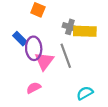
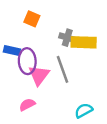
blue rectangle: (20, 39) -> (12, 51), turned -32

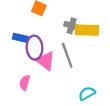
pink triangle: (39, 75) -> (45, 61), turned -30
pink semicircle: (27, 105) -> (25, 83), moved, turned -48

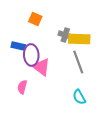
gray line: (67, 55) -> (78, 62), moved
cyan semicircle: (87, 93) -> (79, 97), turned -91

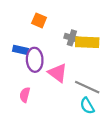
gray line: (78, 62) -> (87, 87), moved, turned -45
pink triangle: (41, 67) -> (58, 73), moved

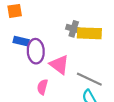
orange square: (39, 20) -> (15, 11), moved, turned -32
pink semicircle: (25, 95) -> (42, 87), moved

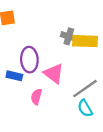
blue rectangle: (21, 41) -> (14, 76), moved
gray line: (89, 79) -> (85, 89), turned -60

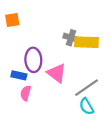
pink semicircle: (36, 97) -> (26, 93), moved

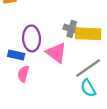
gray cross: (71, 38) -> (72, 29), moved
yellow rectangle: (87, 42) -> (88, 34), moved

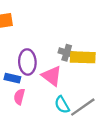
gray line: (88, 68) -> (83, 107), moved
cyan semicircle: (88, 88) -> (62, 105), moved

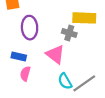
yellow rectangle: (83, 57) -> (84, 18), moved
purple ellipse: (27, 62) -> (30, 28), moved

